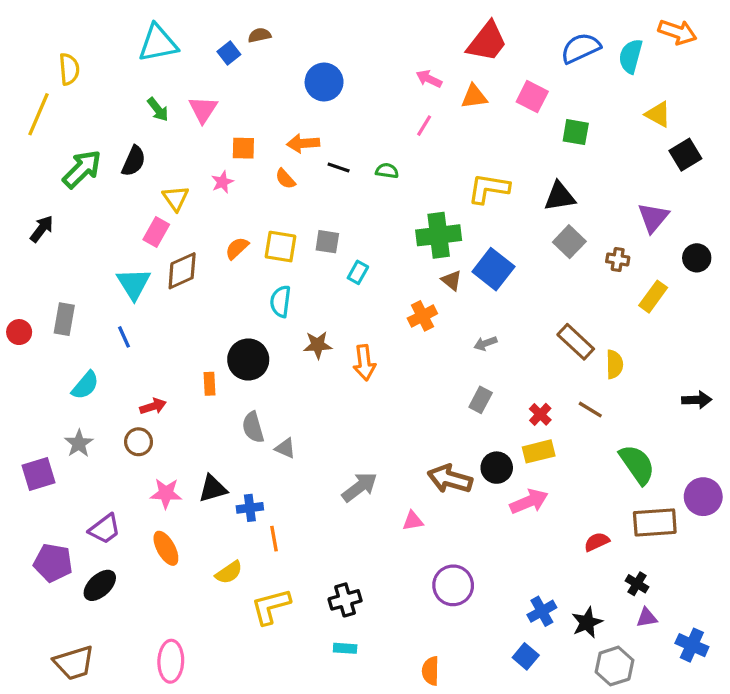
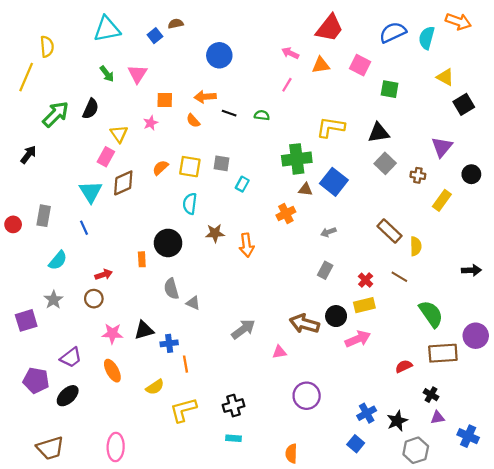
brown triangle: (452, 280) -> (306, 189), turned -32

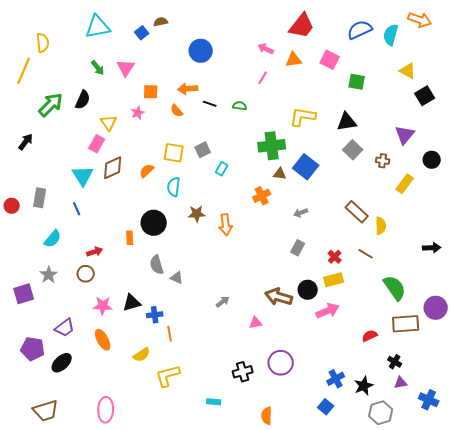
gray square: (221, 163) -> (203, 150), turned -35
orange semicircle: (160, 168) -> (147, 171), moved
gray arrow: (243, 329) -> (223, 302), size x0.6
black cross: (233, 406) -> (243, 372), moved

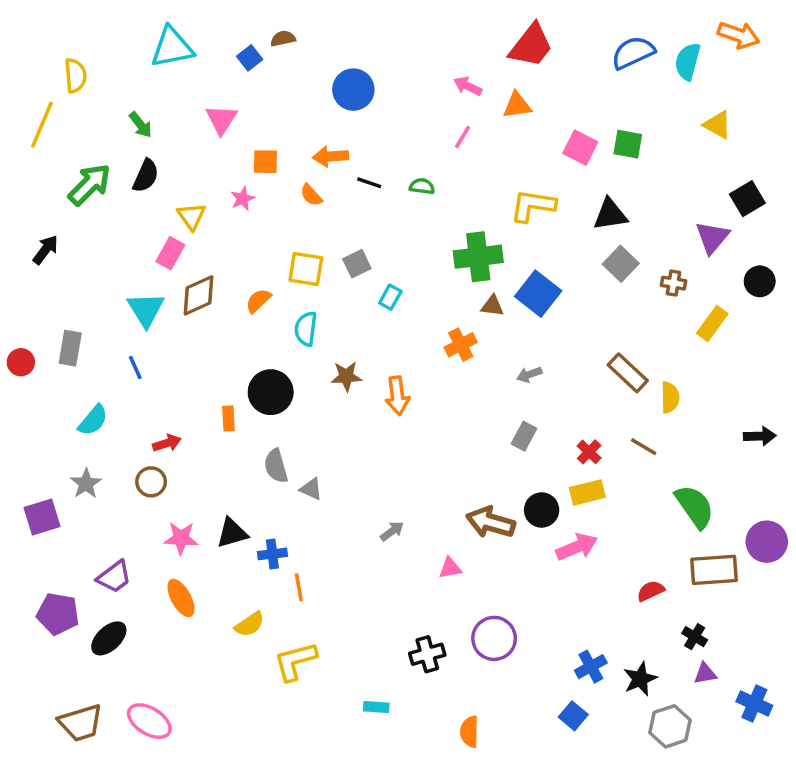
pink square: (330, 60) -> (580, 148), moved
green arrow: (98, 68) -> (141, 125), moved
black square: (425, 96) -> (747, 199), moved
pink ellipse: (106, 410) -> (149, 721), moved, turned -60

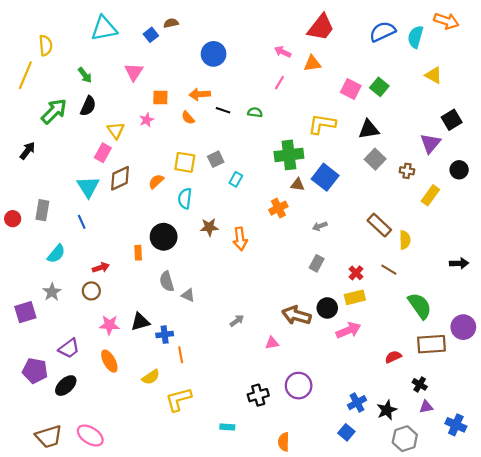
green square: (628, 144) -> (379, 87), turned 30

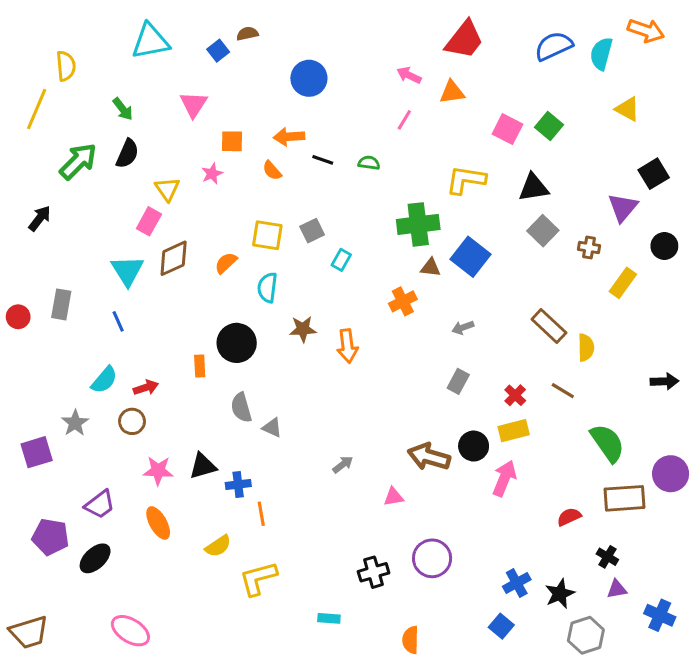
cyan semicircle: (56, 254) -> (104, 380), moved
pink arrow: (349, 330) -> (504, 478), turned -45
brown trapezoid: (49, 437) -> (29, 632), moved

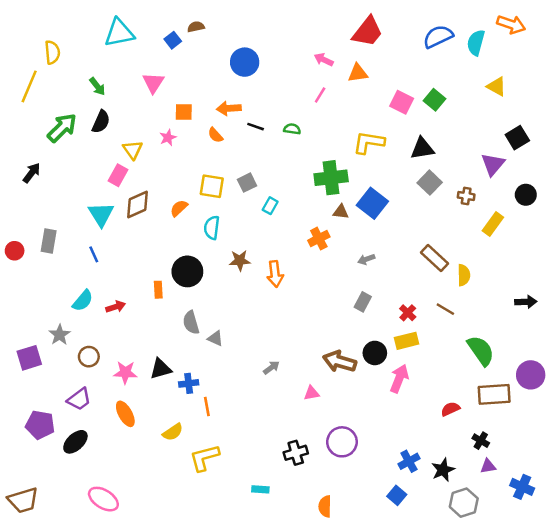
brown circle: (132, 421) -> (89, 357), moved

